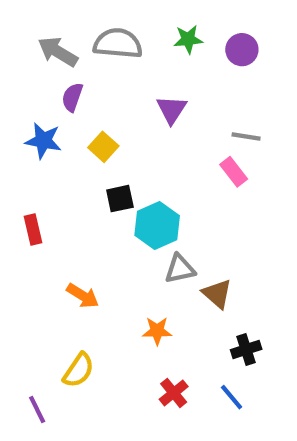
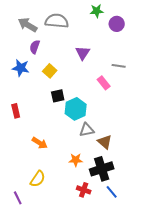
green star: (188, 39) -> (97, 11), moved
pink rectangle: (234, 172) -> (104, 83), moved
black cross: (246, 350) -> (102, 169), moved, size x1.6
red cross: (174, 393) -> (84, 190), turned -32

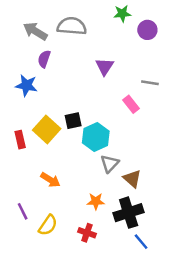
yellow square: (50, 71) -> (47, 129), moved, size x1.5
gray triangle: (87, 130) -> (110, 163), turned -35
red cross: (84, 190) -> (87, 233), moved
purple line: (18, 198) -> (23, 211), moved

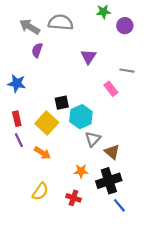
blue star: (26, 85) -> (17, 83), moved
yellow square: (47, 129) -> (47, 123), moved
purple line: (23, 211) -> (19, 140), moved

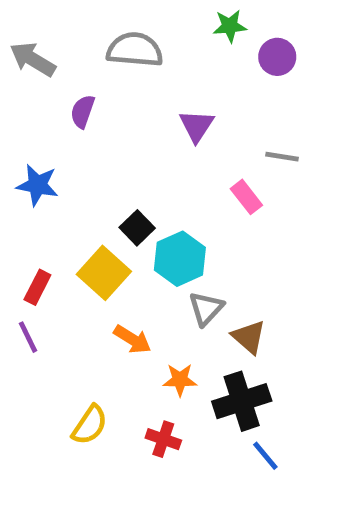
gray arrow: (30, 27) -> (33, 59), moved
black square: (62, 103) -> (137, 228), turned -32
red rectangle: (17, 119) -> (37, 287), moved, turned 40
purple line: (19, 140) -> (28, 337), moved
orange arrow: (42, 153) -> (132, 339), moved

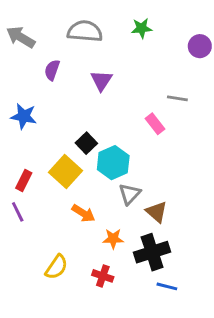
green star: (230, 26) -> (142, 28), moved
purple circle: (277, 57) -> (200, 46), moved
purple triangle: (197, 126) -> (101, 80), moved
blue line: (265, 456) -> (167, 286), turned -36

